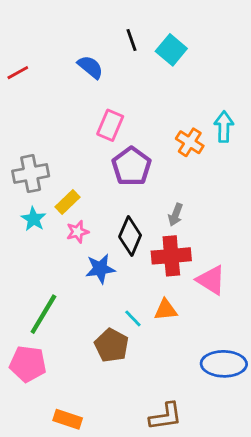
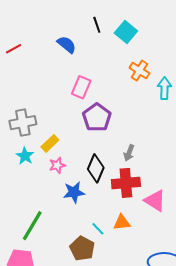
orange cross: (190, 142) -> (139, 71), moved

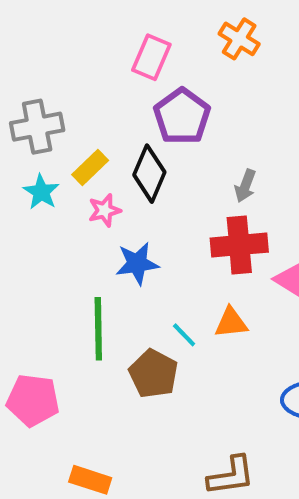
orange cross: (139, 71) -> (239, 39), moved
black diamond: (96, 168) -> (149, 174), moved
green line: (32, 226) -> (98, 329), moved, turned -32

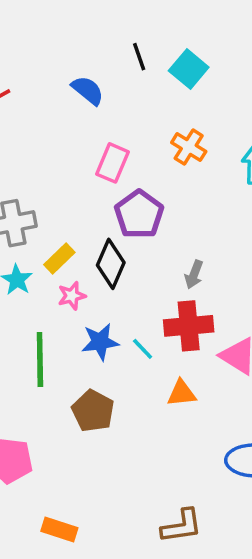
green line: (98, 329) -> (40, 360), moved
cyan line: (184, 335) -> (143, 349), moved
brown pentagon: (153, 374) -> (93, 411), moved

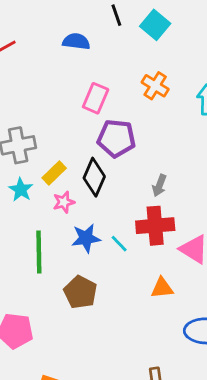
blue semicircle: (88, 90) -> (76, 41), turned -32
purple pentagon: (139, 214) -> (116, 138), turned -30
orange triangle: (182, 393) -> (162, 288), moved

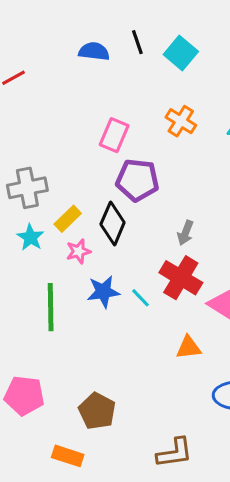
blue semicircle: (76, 41) -> (94, 51), moved
red cross: (155, 226) -> (181, 278), turned 36
brown pentagon: (80, 292) -> (97, 411), moved

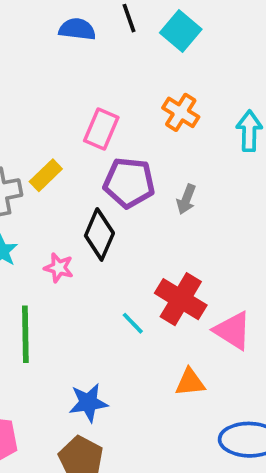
yellow rectangle: (68, 219) -> (46, 175), moved
gray arrow: (185, 233) -> (186, 199), moved
pink star: (79, 251) -> (59, 268), turned 30
blue star: (103, 292) -> (88, 403), moved

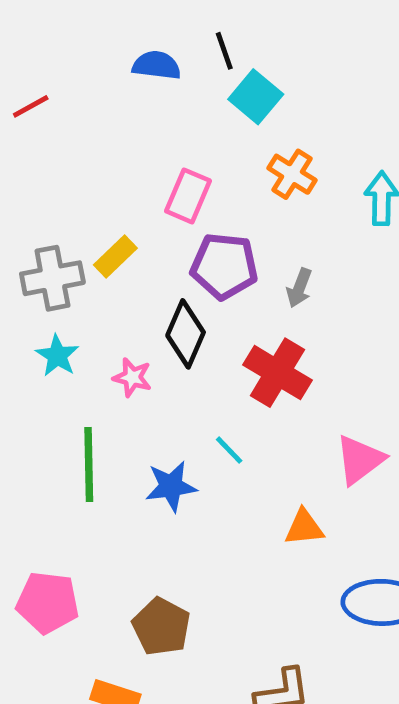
cyan square: (181, 31) -> (256, 97), moved
red cross: (181, 299) -> (277, 373), moved
pink triangle: (233, 331) -> (360, 460), turned 51
blue star: (88, 403) -> (171, 486), moved

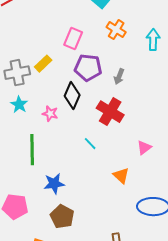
pink triangle: (360, 460) -> (144, 148), size x0.7
blue star: (171, 486) -> (54, 184), moved
orange triangle: (304, 527) -> (121, 176), turned 48

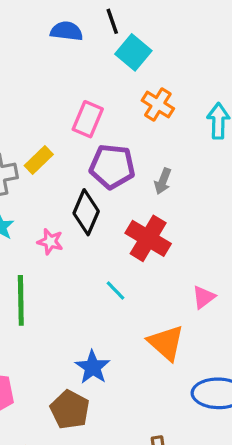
orange triangle: (121, 176) -> (166, 343), size x1.4
blue star: (54, 184) -> (93, 367), moved, turned -30

